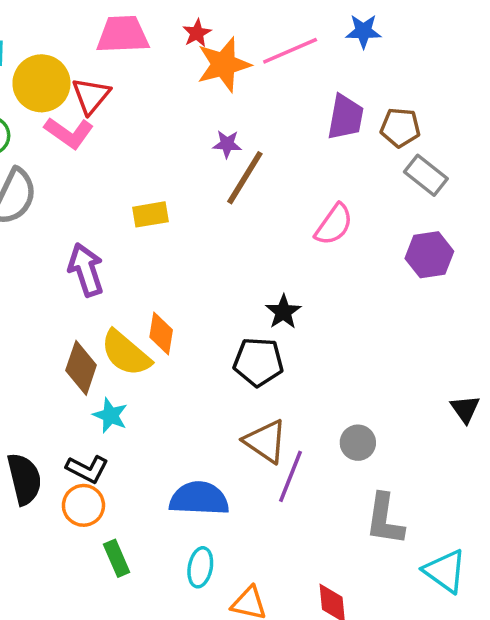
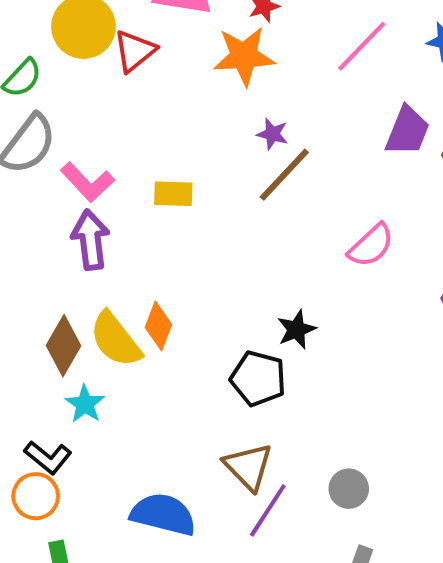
pink line: (290, 51) -> (362, 46), turned -34
orange star: (224, 65) -> (244, 56), moved
pink L-shape: (69, 133) -> (87, 182), moved

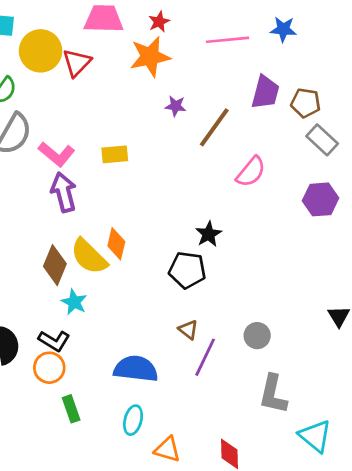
pink line: (362, 46) -> (228, 40), turned 48
brown line: (284, 175) -> (214, 127), moved
brown triangle: (248, 467) -> (188, 330), size x0.6

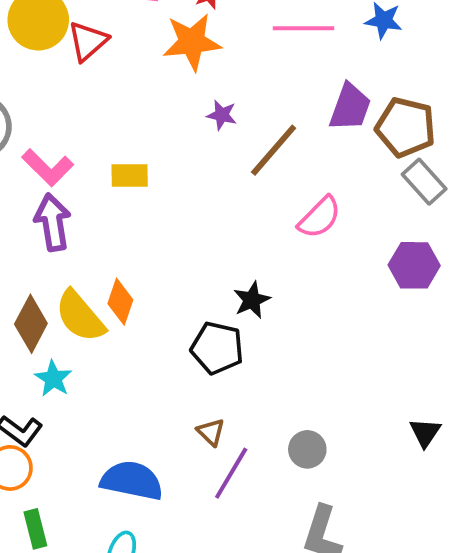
brown pentagon: (306, 103) -> (406, 127), size x1.4

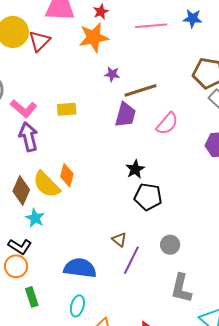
purple trapezoid: (350, 107) -> (125, 115), moved
brown line: (274, 150) -> (140, 90), turned 36
black pentagon: (217, 348) -> (148, 197), moved

